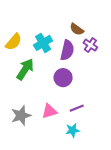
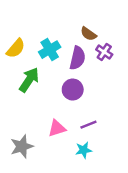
gray star: (21, 116) -> (22, 146), moved

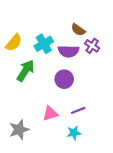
purple semicircle: (78, 58) -> (68, 51), turned 78

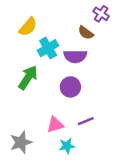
yellow semicircle: (14, 43) -> (28, 27), moved
purple cross: (92, 46) -> (101, 14), moved
cyan star: (74, 133) -> (67, 146), moved

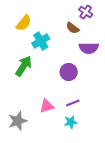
purple semicircle: (75, 56) -> (89, 48), moved
purple circle: (70, 87) -> (69, 72), moved
cyan star: (67, 146) -> (71, 122), moved

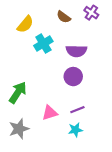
brown semicircle: (73, 28) -> (64, 17), moved
purple semicircle: (89, 48) -> (76, 51), moved
green arrow: (24, 66) -> (18, 93), moved

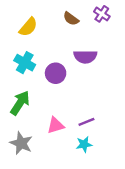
cyan cross: (43, 44) -> (25, 63), moved, turned -30
purple circle: (73, 77) -> (56, 73), moved
gray star: (19, 129) -> (21, 143), turned -30

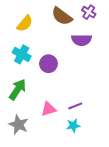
brown semicircle: (71, 19) -> (62, 16), size x1.5
purple semicircle: (85, 57) -> (81, 40), moved

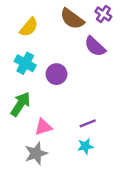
purple semicircle: (81, 40) -> (95, 46), turned 42
pink triangle: (48, 109) -> (43, 127), moved
gray star: (19, 125) -> (36, 153), moved, turned 30

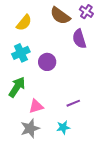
purple semicircle: (95, 46) -> (79, 39), turned 30
cyan cross: (25, 63) -> (21, 53), turned 36
cyan star: (85, 146) -> (63, 127), moved

